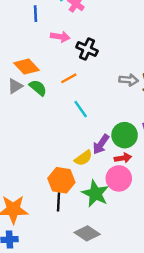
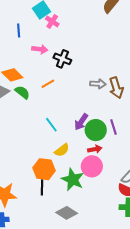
cyan line: (81, 109) -> (51, 125), moved
purple arrow: (101, 144) -> (81, 122), moved

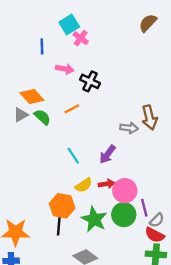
gray arrow: (98, 84) -> (129, 128), moved
purple line: (114, 127) -> (144, 208), moved
green circle: (96, 130) -> (124, 215), moved
red arrow: (95, 149) -> (106, 184), moved
pink circle: (92, 166) -> (125, 191), moved

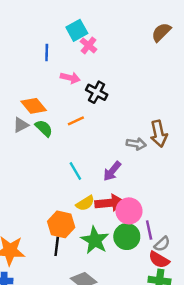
red arrow: (106, 184) -> (110, 203), size x1.6

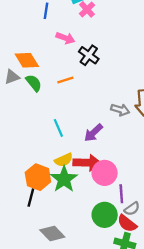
green circle: (127, 237) -> (105, 215), moved
green star: (95, 240) -> (64, 179), moved

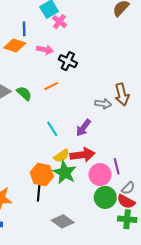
orange diamond: (27, 60) -> (15, 46), moved, turned -30
pink circle: (105, 173) -> (100, 175), moved
purple line: (121, 194) -> (117, 166), moved

